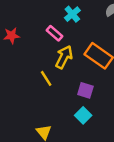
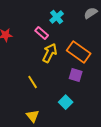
yellow line: (46, 78) -> (33, 82), moved
purple square: (85, 90) -> (76, 75), moved

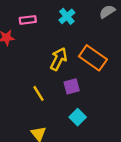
pink rectangle: (42, 33) -> (28, 20), moved, turned -48
purple square: (76, 75) -> (72, 86), moved, turned -32

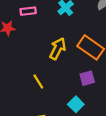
purple square: (72, 86) -> (87, 78), moved

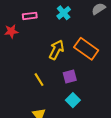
purple square: (87, 78) -> (70, 76), moved

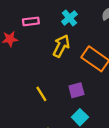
yellow arrow: (56, 50) -> (61, 46), moved

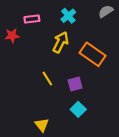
yellow line: (41, 94) -> (47, 79), moved

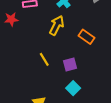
orange rectangle: (93, 54) -> (86, 37), size x0.7

